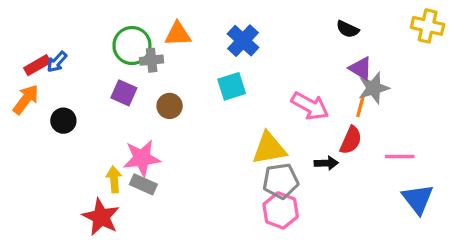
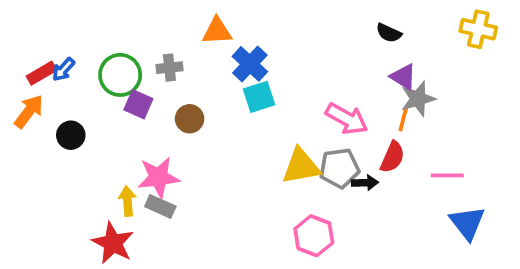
orange triangle: (178, 34) -> (217, 31), moved
blue cross: (243, 41) -> (250, 64), moved
green circle: (132, 46) -> (120, 75), moved
gray pentagon: (281, 181) -> (339, 168), moved

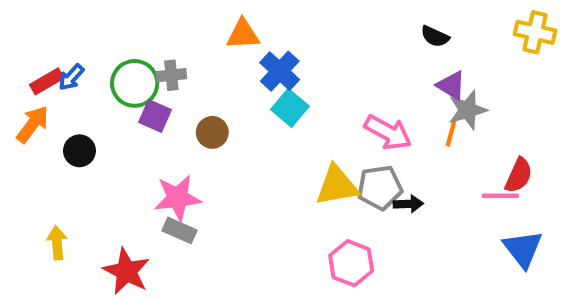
gray cross: (169, 68) -> (171, 75), moved
cyan square: (259, 97) -> (290, 108), turned -32
red semicircle: (392, 157) -> (519, 175), moved
yellow arrow: (127, 201) -> (57, 243), moved

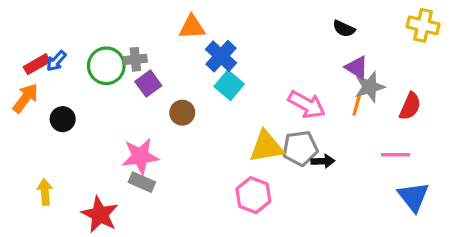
purple square: (155, 116) -> (148, 84), moved, turned 30
brown circle: (212, 132) -> (182, 113), moved
red semicircle: (519, 175) -> (410, 106), moved
pink hexagon: (351, 263) -> (253, 195), moved

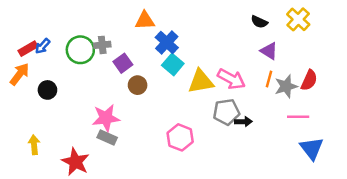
yellow cross: (423, 25) -> (298, 19), moved, turned 30
purple square: (148, 84) -> (123, 63), moved
gray star: (370, 87) -> (286, 86), moved
yellow triangle: (266, 147) -> (201, 81), moved
pink hexagon: (253, 195) -> (180, 137), moved

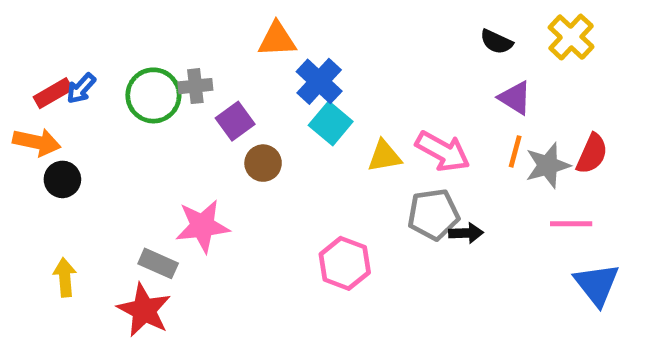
orange arrow: (19, 74) -> (37, 142), turned 65
yellow triangle: (201, 81) -> (384, 156), size x0.7
black circle: (47, 90) -> (62, 179), moved
gray rectangle: (107, 137) -> (158, 263), moved

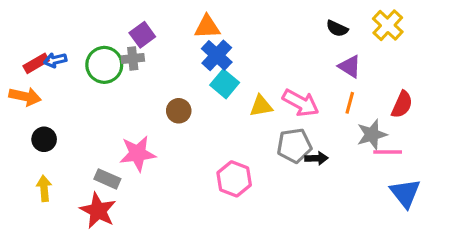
orange triangle: (277, 39) -> (207, 27), moved
blue arrow: (81, 88) -> (55, 60), turned 35
purple square: (235, 121) -> (142, 35), moved
gray star: (548, 165) -> (372, 135), moved
black circle: (62, 179) -> (44, 139), moved

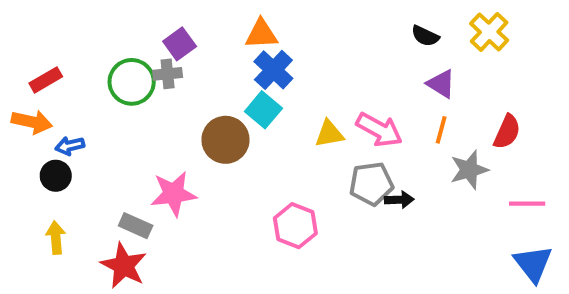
blue arrow: (55, 60) -> (70, 146), moved
cyan square: (225, 84) -> (263, 110), moved
brown circle: (179, 111) -> (225, 140), size x1.5
pink line: (388, 152) -> (527, 204), moved
blue triangle: (405, 193) -> (533, 264), moved

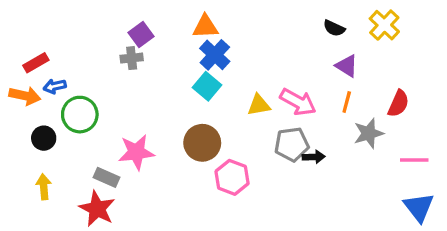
green circle: (132, 82) -> (80, 115), moved
brown circle: (225, 140) -> (202, 143), moved
blue arrow: (70, 146) -> (55, 86), moved

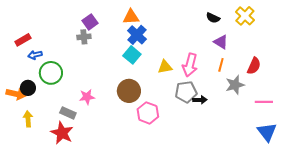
orange arrow: (25, 96) -> (16, 94), moved
pink arrow: (298, 102) -> (190, 65), turned 75
pink star: (136, 152) -> (87, 97), size x0.7

